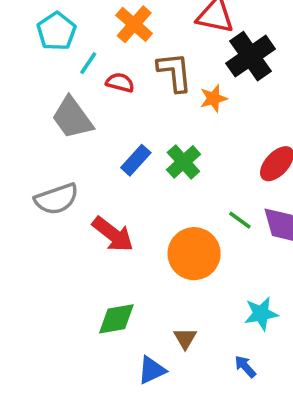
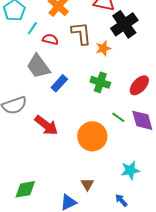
gray trapezoid: (72, 118) -> (38, 66), moved
green cross: (183, 162) -> (100, 82), moved, turned -30
green diamond: (116, 319) -> (25, 189), moved

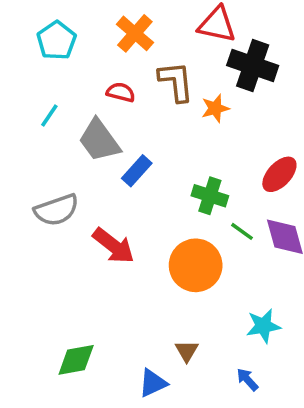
black cross: (124, 24) -> (253, 66), turned -36
cyan line: (32, 28) -> (49, 115), moved
green cross: (100, 82) -> (210, 196), moved

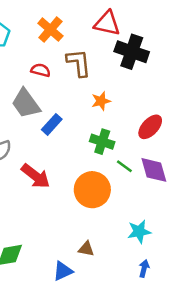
orange star: (215, 108) -> (101, 101), moved
brown triangle: (187, 351) -> (86, 249), turned -49
blue arrow: (247, 380) -> (144, 269), moved, turned 56

